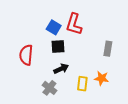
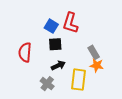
gray rectangle: (108, 49) -> (94, 52), moved, turned -40
orange star: (101, 78) -> (97, 65), moved
yellow rectangle: (82, 84) -> (78, 80), size x1.5

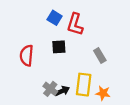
blue square: (51, 26) -> (55, 18), moved
black arrow: (58, 65) -> (62, 91), moved
orange star: (97, 65) -> (103, 93), moved

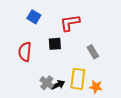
blue square: (55, 18) -> (34, 17), moved
red L-shape: (75, 24) -> (70, 23), turned 65

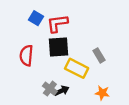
red L-shape: (70, 23) -> (57, 23), moved
black square: (55, 44) -> (58, 47), size x1.5
yellow rectangle: (78, 79) -> (77, 68), moved, turned -70

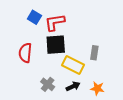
gray rectangle: (99, 55) -> (94, 53), turned 40
black arrow: (62, 91) -> (73, 86), moved

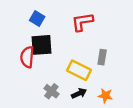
red L-shape: (55, 22) -> (82, 22), moved
black square: (56, 45) -> (42, 45), moved

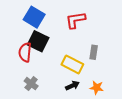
blue square: (37, 19) -> (34, 17), size x1.5
black square: (42, 45) -> (38, 41), turned 30
gray cross: (51, 91) -> (31, 84), moved

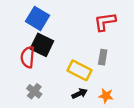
red L-shape: (75, 20) -> (105, 22), moved

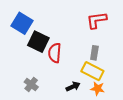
blue square: (38, 18) -> (22, 23), moved
red semicircle: (28, 57) -> (55, 53), moved
yellow rectangle: (79, 70) -> (92, 71), moved

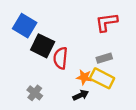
gray rectangle: (94, 53) -> (104, 58), turned 64
orange star: (98, 89) -> (84, 77), moved

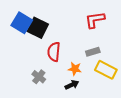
black square: (43, 46) -> (38, 28), moved
yellow rectangle: (102, 78) -> (106, 70), moved
gray cross: (35, 93) -> (39, 77), moved

